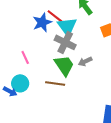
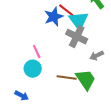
green trapezoid: (64, 65) -> (86, 80), moved
cyan circle: (20, 83) -> (33, 69), moved
blue arrow: (10, 91) -> (22, 96), moved

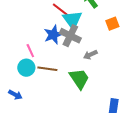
blue star: (54, 17) -> (53, 35), moved
brown line: (67, 78) -> (47, 69), moved

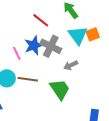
cyan triangle: (72, 20) -> (78, 35), moved
pink line: (30, 51) -> (17, 53), moved

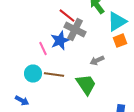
orange square: (93, 34) -> (120, 41), moved
cyan triangle: (78, 35) -> (117, 22), moved, turned 35
gray cross: (51, 46) -> (75, 30), moved

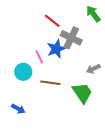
red line: (67, 16) -> (52, 21), moved
cyan circle: (33, 74) -> (23, 72), moved

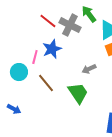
gray cross: (71, 38) -> (70, 25), moved
pink line: (39, 57) -> (35, 57), turned 40
brown line: (50, 83) -> (46, 83), turned 42

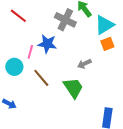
red line: (48, 21) -> (18, 16), moved
blue star: (52, 49) -> (47, 44), turned 30

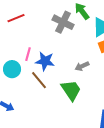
red line: (18, 16) -> (16, 18), turned -60
blue star: (47, 44) -> (45, 61), moved

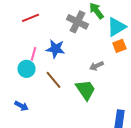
pink line: (28, 54) -> (33, 54), moved
blue star: (45, 61) -> (55, 49), moved

